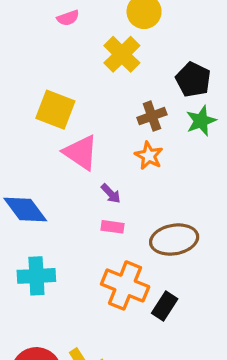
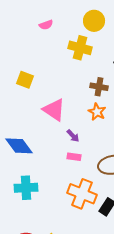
yellow cross: (122, 54) -> (80, 48), turned -30
yellow square: (55, 110) -> (25, 80), moved, size x0.7
brown cross: (152, 116) -> (99, 87), turned 30

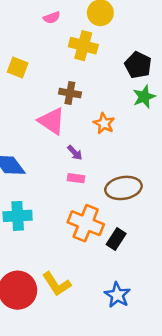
pink semicircle: (46, 25) -> (52, 18), moved
yellow square: (25, 80) -> (18, 68), moved
brown cross: (99, 87) -> (70, 93), moved

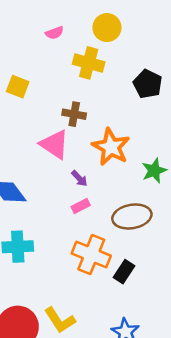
green star: (144, 97) -> (154, 171), moved
orange star: (104, 123) -> (111, 147), size x1.6
pink rectangle: (76, 178) -> (81, 206), turned -35

